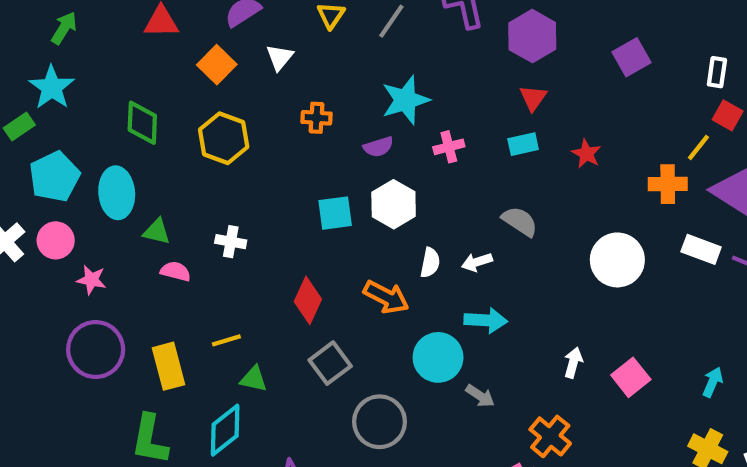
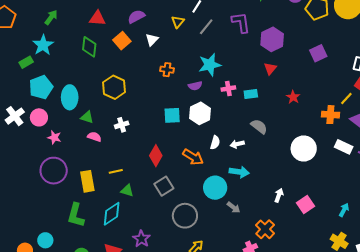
green diamond: (142, 123) -> (89, 47), moved
yellow hexagon: (224, 138) -> (114, 87), moved
cyan rectangle: (523, 144) -> (251, 94), moved
white cross: (231, 242) -> (122, 125), turned -32

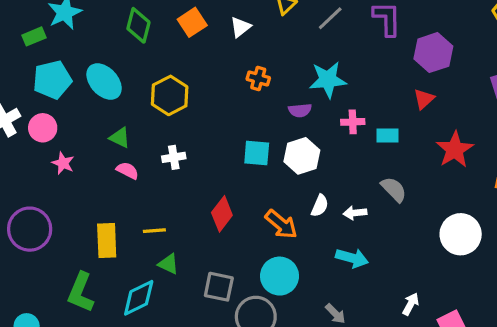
cyan ellipse: (70, 97) -> (104, 81), moved, turned -50
red star: (293, 97) -> (455, 150), size x1.6
purple circle: (54, 171) -> (30, 229), moved
gray square: (164, 186) -> (219, 287), moved, turned 36
cyan circle: (215, 188) -> (280, 276), moved

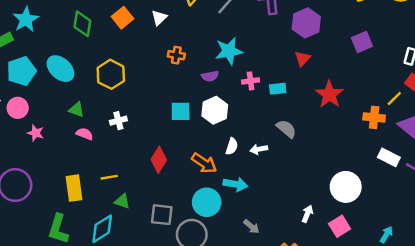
white circle: (461, 234) -> (346, 187), moved
cyan arrow: (352, 258) -> (235, 184), moved

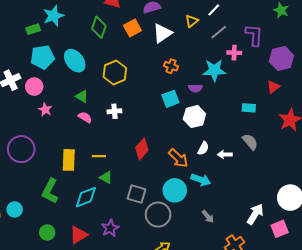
white triangle: (159, 18) -> (162, 33), size x1.5
pink cross: (251, 81) -> (234, 53), moved
cyan square: (181, 111) -> (170, 99), moved, turned -30
white arrow: (307, 214) -> (255, 214), size x1.5

